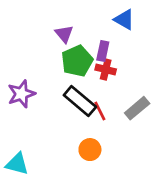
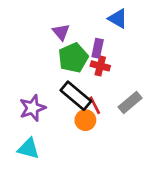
purple star: (21, 94) -> (32, 108), moved
orange circle: (90, 150) -> (85, 120), moved
cyan triangle: (17, 164) -> (28, 149), moved

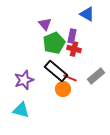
red line: (95, 105) -> (70, 78), turned -40

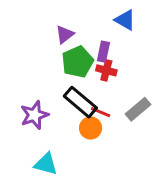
purple triangle: (45, 24) -> (65, 34), turned 32
cyan triangle: (21, 110) -> (46, 164), moved

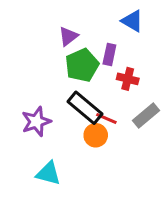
red cross: (106, 70) -> (128, 79), moved

